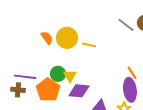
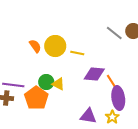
orange line: (132, 73) -> (111, 81), moved
yellow triangle: (70, 76) -> (58, 84), turned -32
purple diamond: (79, 91) -> (94, 74), moved

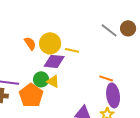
purple diamond: (94, 74) -> (54, 61), moved
orange line: (111, 81) -> (106, 78), turned -40

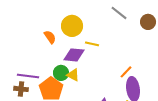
gray line: (109, 30) -> (119, 13), moved
yellow circle: (50, 43) -> (72, 26), moved
orange line: (106, 78) -> (126, 72), turned -64

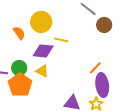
brown circle: (148, 22) -> (104, 25), moved
green circle: (61, 73) -> (19, 68), moved

